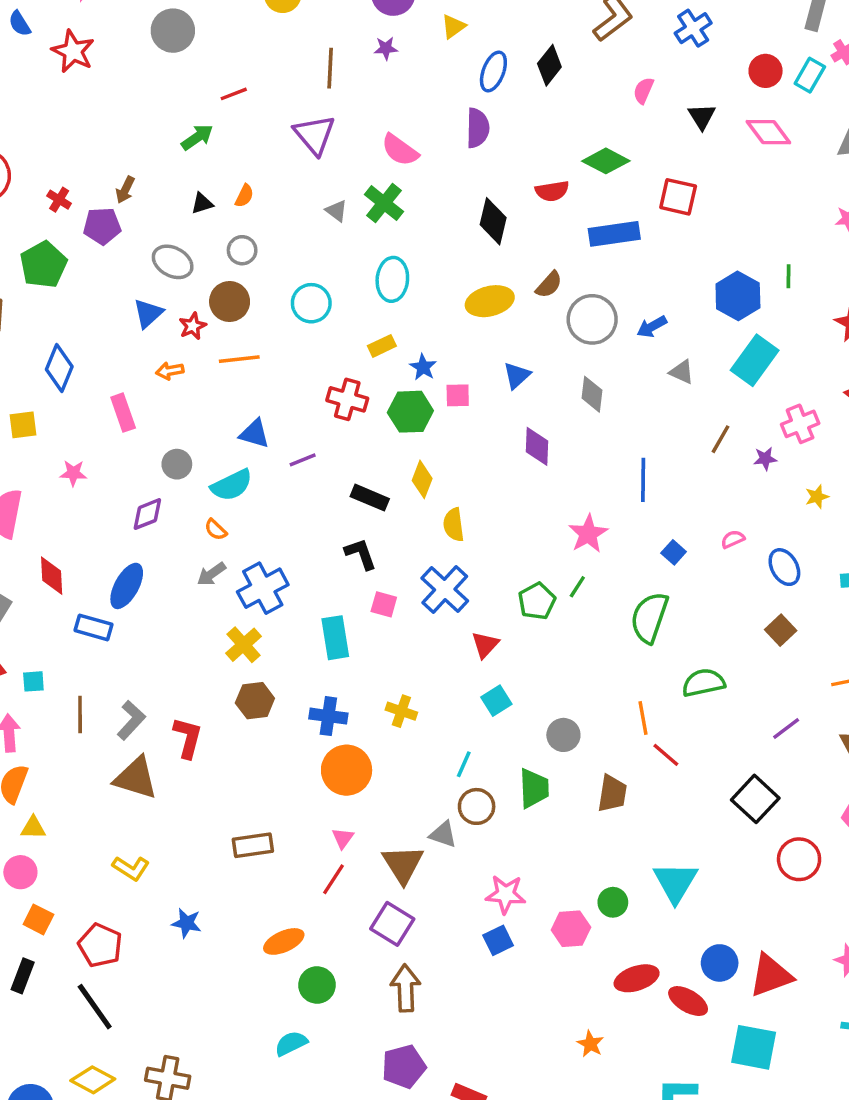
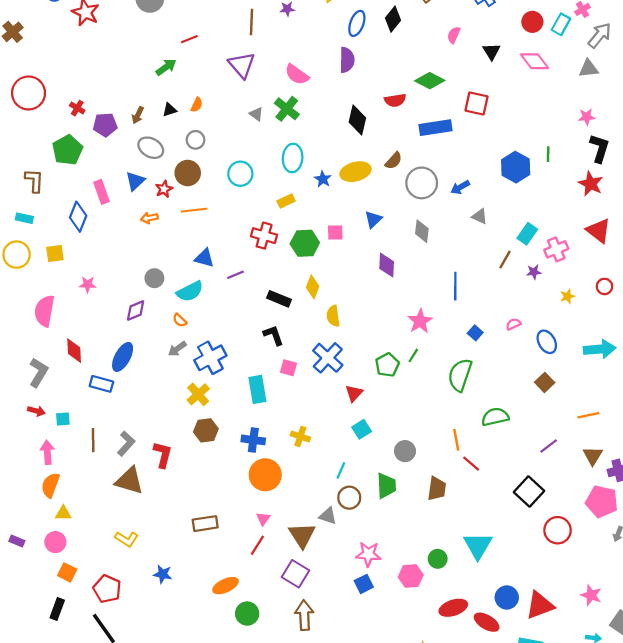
brown arrow: (125, 190) -> (138, 115), moved
cyan rectangle: (755, 360) -> (527, 234), moved, size x0.7
blue star: (423, 367) -> (323, 179), moved
pink rectangle: (123, 413) -> (102, 192), moved

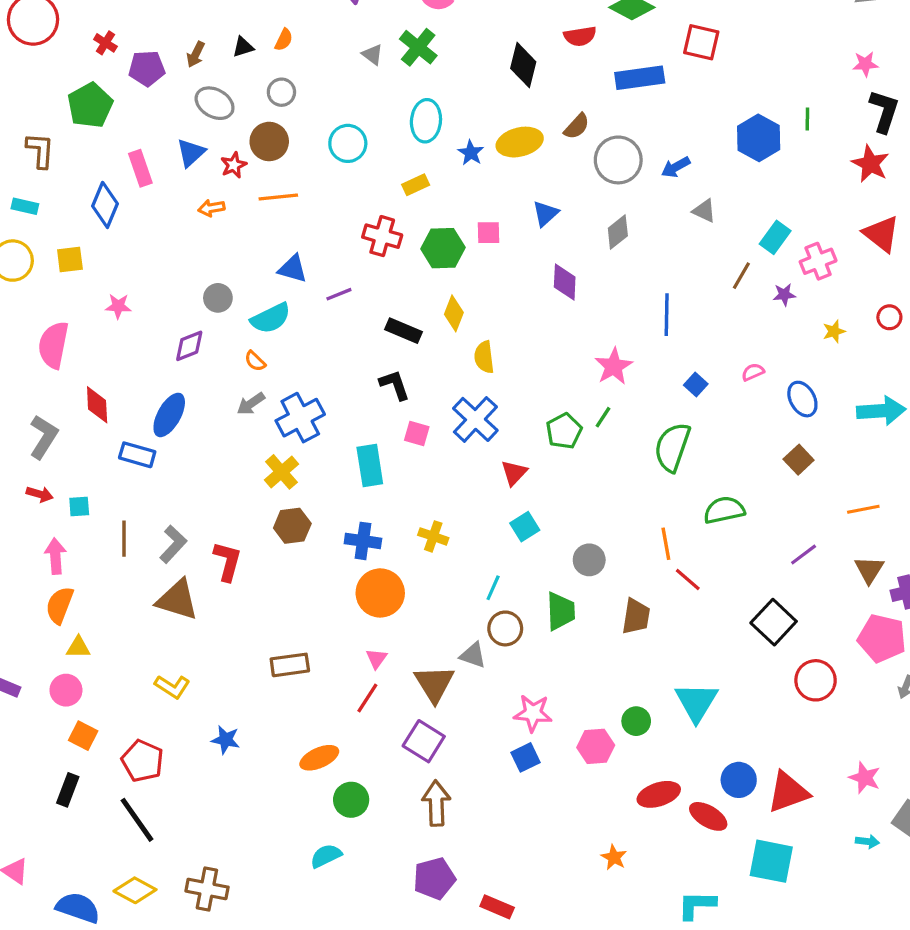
gray diamond: (422, 231) -> (618, 232), turned 45

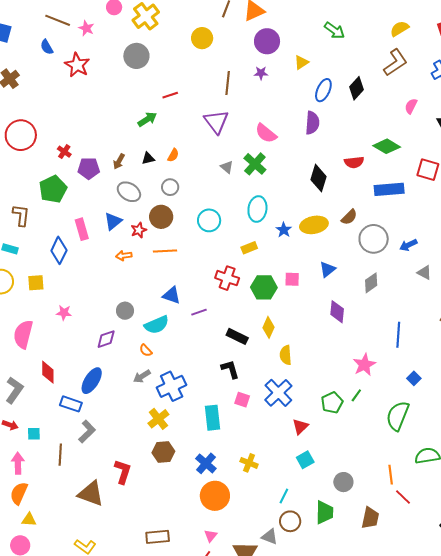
blue cross: (363, 541) -> (206, 463), turned 30
gray L-shape: (173, 544) -> (87, 431), moved

